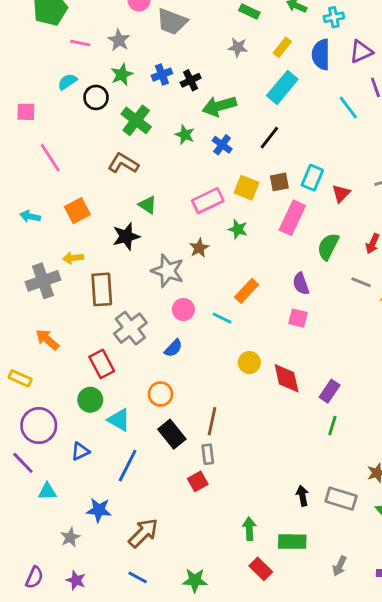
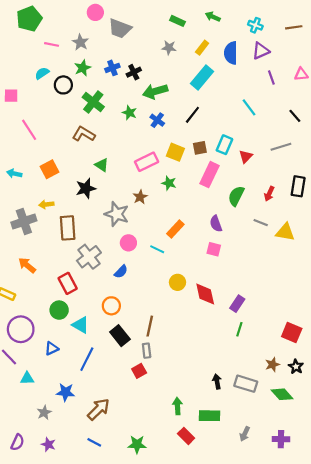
cyan cross: (334, 17) -> (255, 25), moved, turned 32
cyan line: (348, 107) -> (249, 107), moved

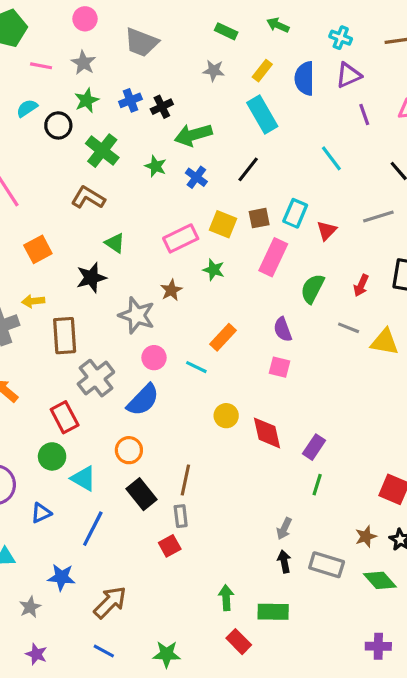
pink circle: (95, 12) -> (85, 19), moved
cyan rectangle: (202, 77) -> (262, 114), turned -70
blue semicircle: (121, 272) -> (143, 400), size x1.6
gray arrow: (245, 434) -> (284, 529), moved

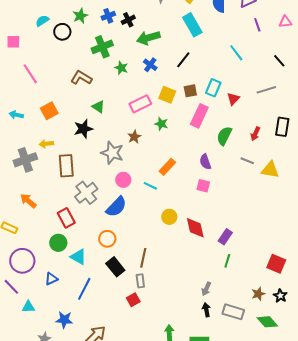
green cross: (102, 151) -> (102, 47), moved, turned 30
green star: (156, 166) -> (121, 68), moved

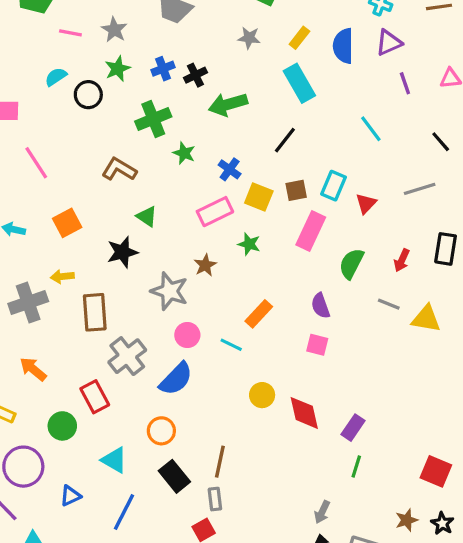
blue cross: (150, 65) -> (230, 169), moved
green circle: (58, 243) -> (62, 426), moved

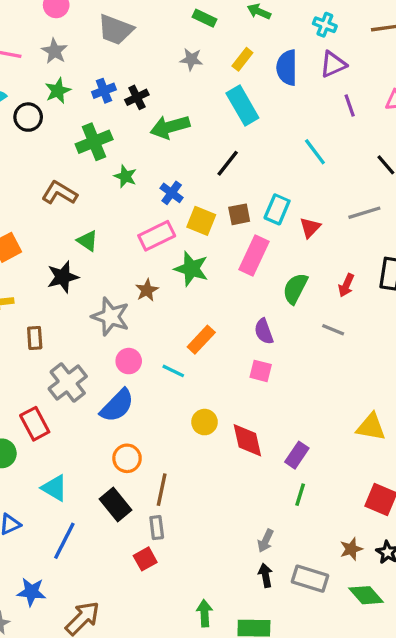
green star: (249, 244) -> (191, 269), size x1.5
brown rectangle: (95, 312) -> (35, 338), size x0.6
yellow triangle: (426, 319) -> (371, 427), moved
orange circle: (161, 431) -> (127, 458), moved

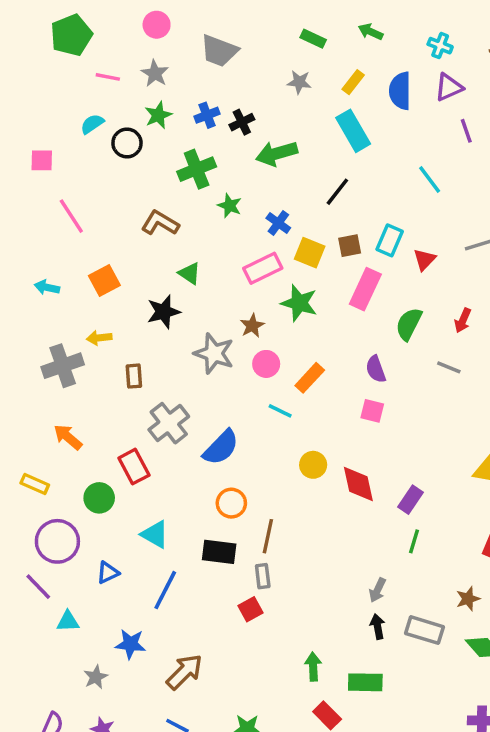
pink circle: (129, 361) -> (266, 364), moved
black rectangle: (115, 504) -> (219, 552), turned -44

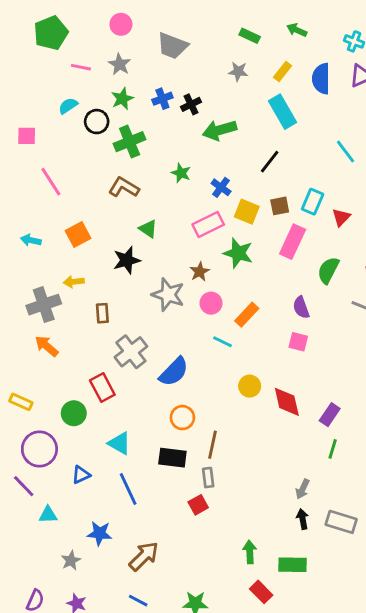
green cross: (197, 169) -> (130, 142), moved
orange arrow: (68, 437) -> (47, 346), moved
blue line: (165, 590) -> (128, 489), turned -52

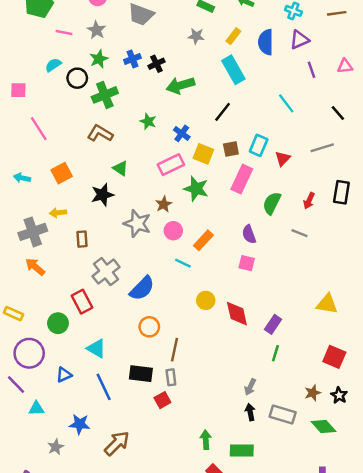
black rectangle: (172, 458) -> (141, 374), moved

